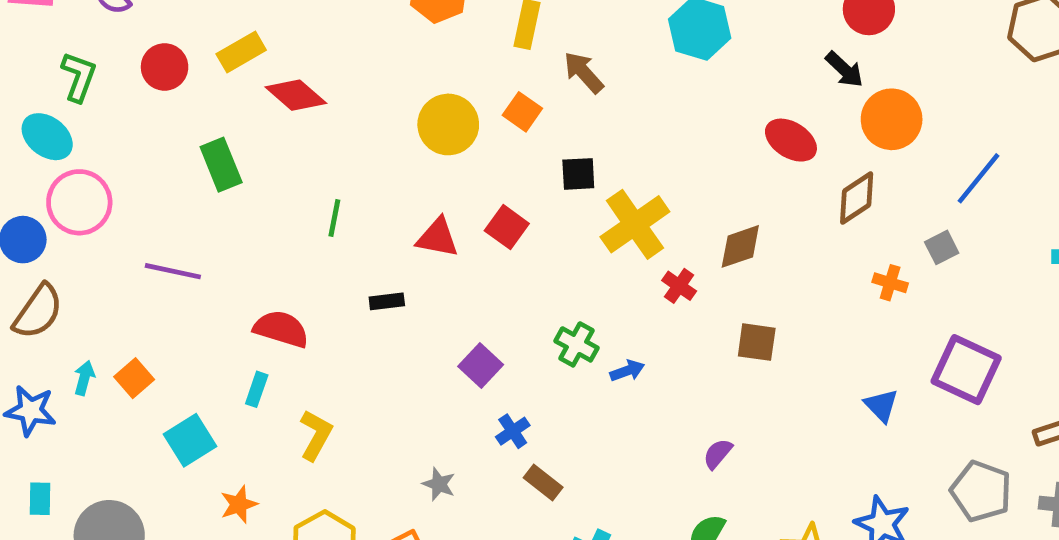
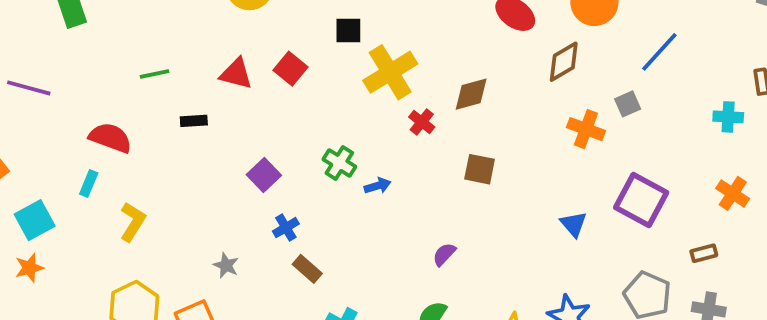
green line: (334, 218) -> (155, 74), moved, turned 64
orange cross: (890, 283) -> (586, 129), size x1.4
orange star: (239, 504) -> (29, 268), moved

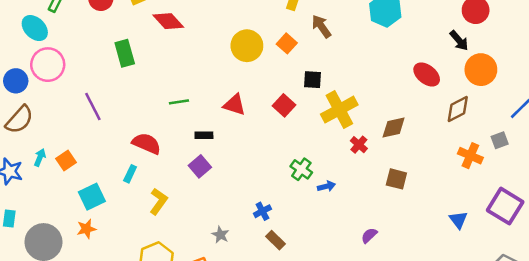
red square: (290, 69) -> (284, 105), moved
purple line: (29, 88) -> (93, 106), turned 44
purple square: (264, 175) -> (200, 166), moved

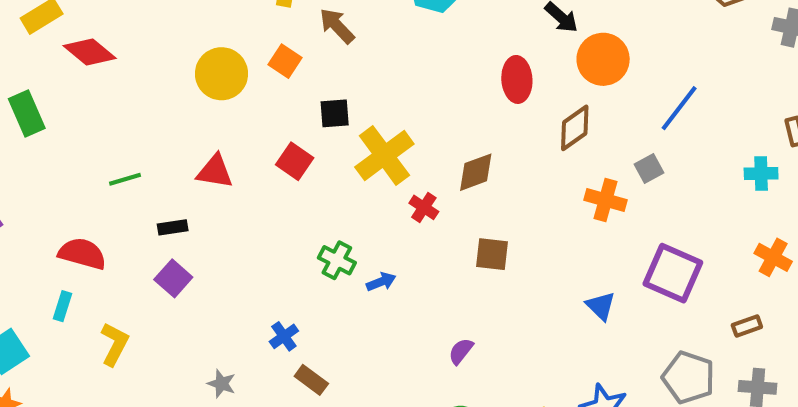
red ellipse: (427, 75) -> (517, 79), turned 56

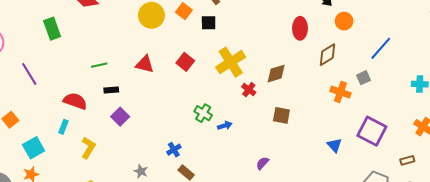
orange circle: (603, 59) -> (344, 21), size x0.7
black square: (335, 113) -> (209, 23), moved
black rectangle: (173, 227) -> (111, 90), moved

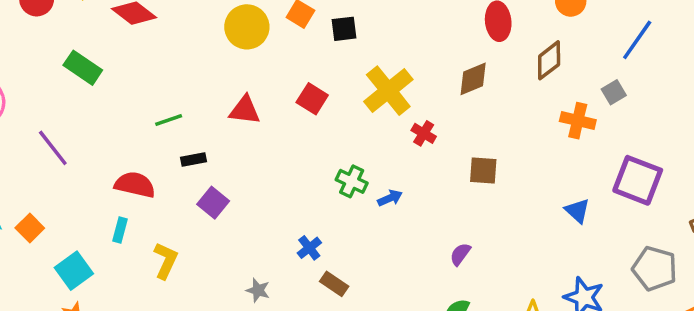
green rectangle: (52, 29) -> (83, 68), turned -30
brown diamond: (276, 74) -> (473, 79), moved

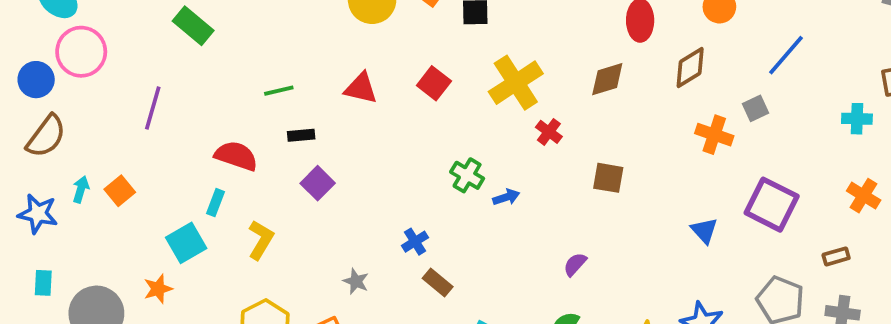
purple line: (53, 148) -> (153, 108), turned 48
cyan square: (74, 271) -> (186, 243), moved

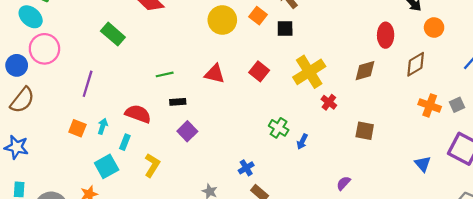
gray square: (756, 108) -> (457, 105), moved
cyan arrow: (81, 189) -> (103, 126), moved
orange square: (120, 191) -> (77, 128), moved, turned -30
blue arrow: (506, 197) -> (302, 142), turned 133

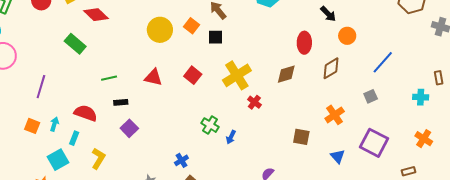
green rectangle: (113, 34) -> (75, 44), moved
orange cross: (430, 105) -> (335, 115), moved, turned 36
gray square: (457, 105) -> (371, 96), moved
brown square: (365, 131) -> (301, 137), moved

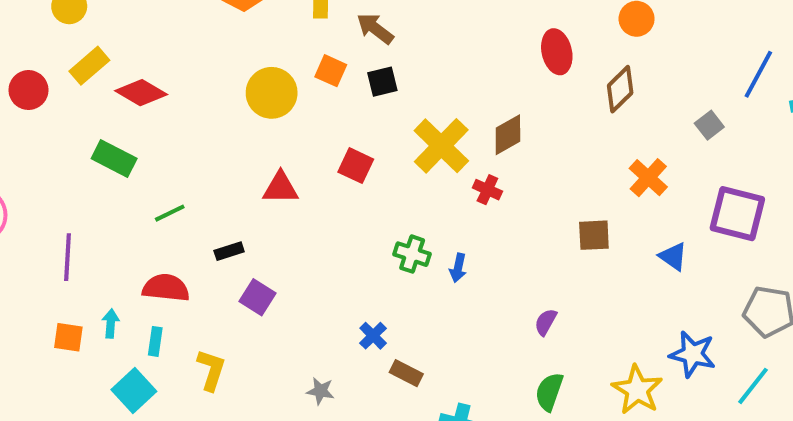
blue line: (383, 62) -> (758, 74), moved
brown diamond: (286, 74) -> (508, 135), moved
green line: (109, 78) -> (170, 213), moved

